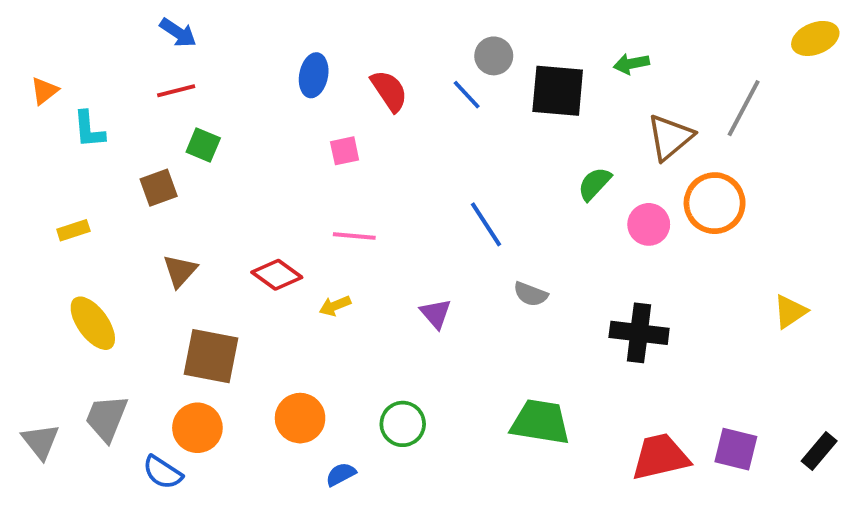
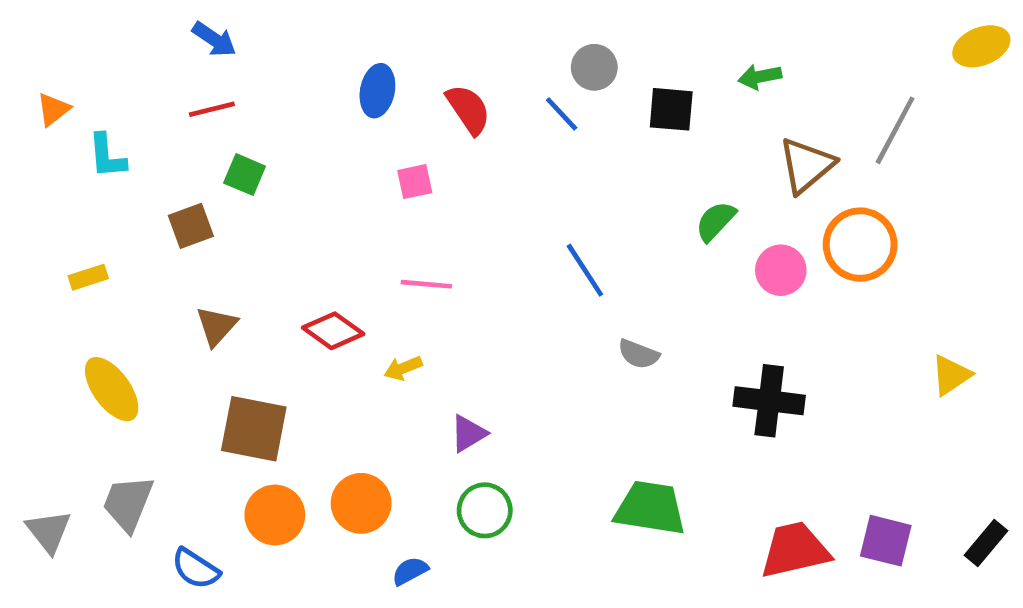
black square: (558, 91) -> (671, 109), size x0.7
purple triangle: (436, 314) -> (468, 433), moved, turned 40
orange circle: (197, 428) -> (275, 515), moved

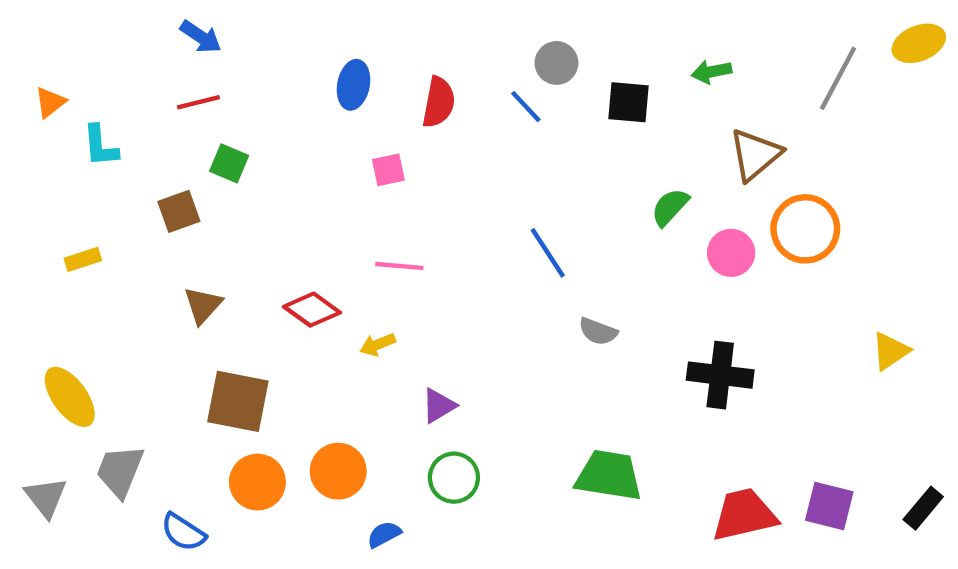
red semicircle: (468, 109) -> (439, 102), turned 45
gray line: (895, 130) -> (838, 78), moved
yellow ellipse: (112, 389) -> (70, 397), moved

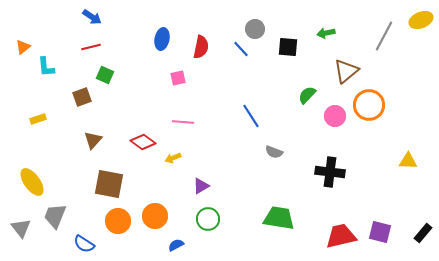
yellow triangle: (890, 351) -> (408, 161), turned 36

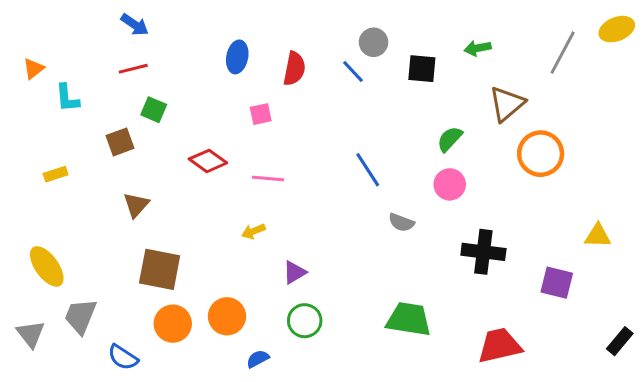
pink circle: (335, 116) -> (450, 184), moved
red diamond: (143, 142) -> (208, 161), moved
purple square: (380, 232) -> (557, 283), moved

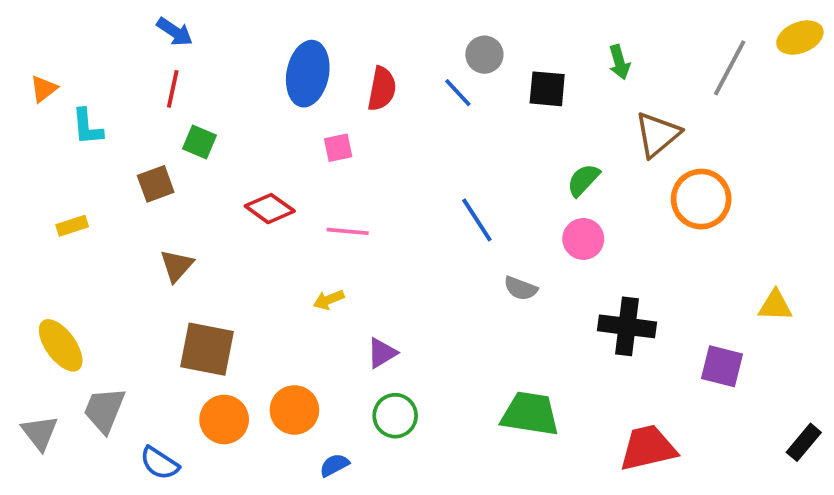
green arrow: (478, 48) -> (619, 62), turned -95
blue ellipse: (237, 57) -> (308, 74), size x1.5
red line: (133, 69) -> (173, 89), turned -64

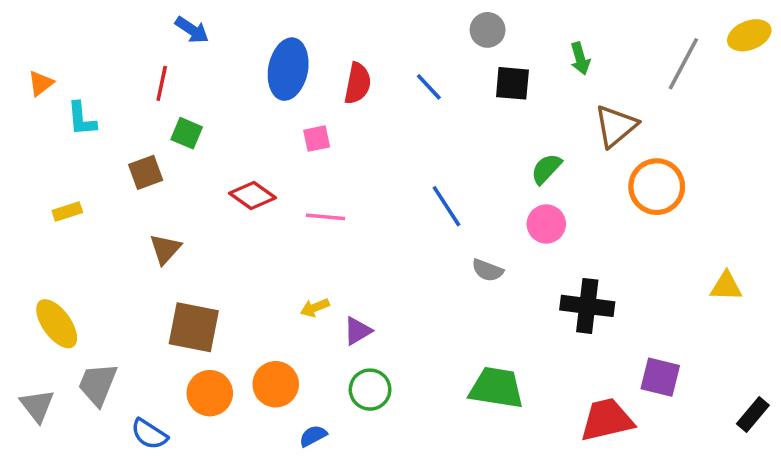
blue arrow: (175, 32) -> (192, 30), moved
gray circle: (484, 55) -> (488, 30), moved
yellow arrow: (329, 300) -> (315, 308), moved
purple square: (722, 366) -> (660, 377), moved

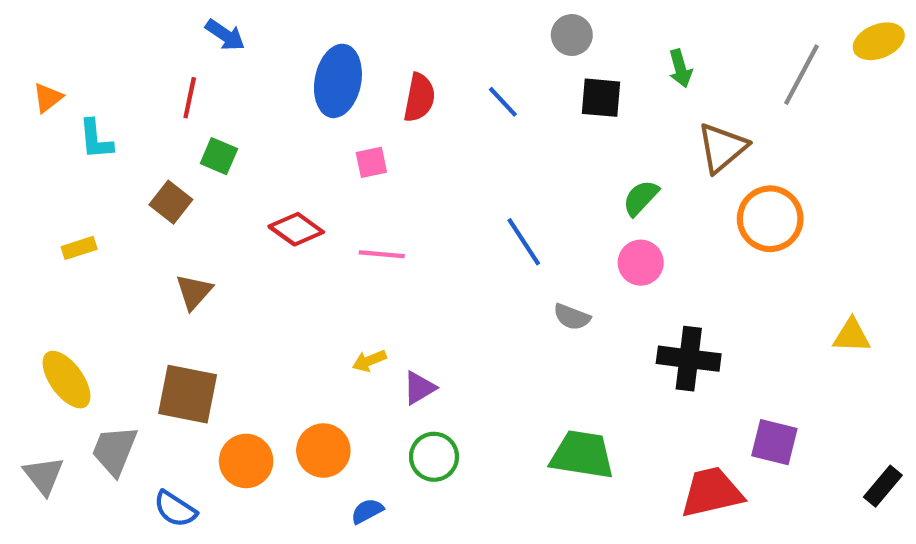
brown square: (146, 172) -> (171, 202), turned -32
brown square: (194, 327) -> (188, 394), moved

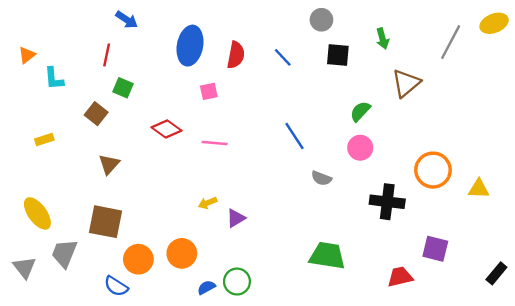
orange circle: (770, 219) -> (433, 170), moved
green circle: (434, 457) -> (237, 282), moved
red trapezoid: (712, 492) -> (400, 277), size x0.7
blue semicircle: (175, 509) -> (116, 286), moved

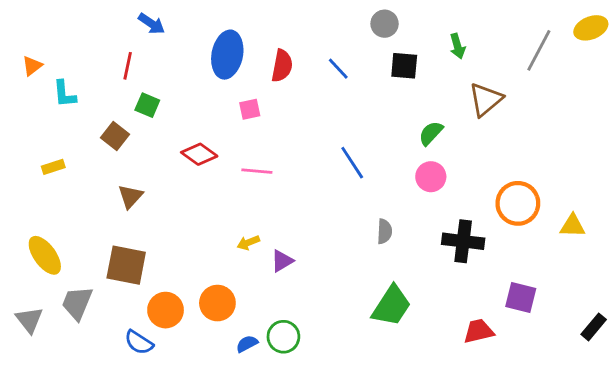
gray semicircle: (321, 178) -> (385, 231), moved, turned -108
green trapezoid: (327, 256) -> (392, 306), turned 114

